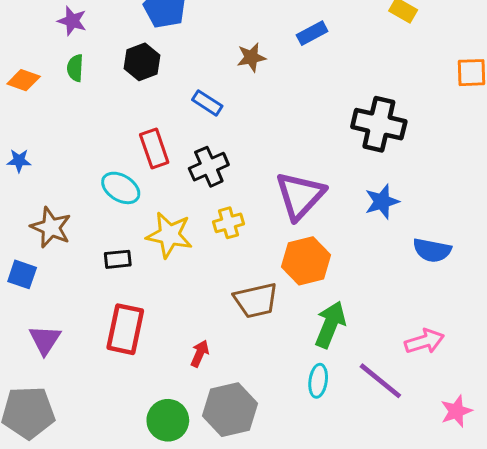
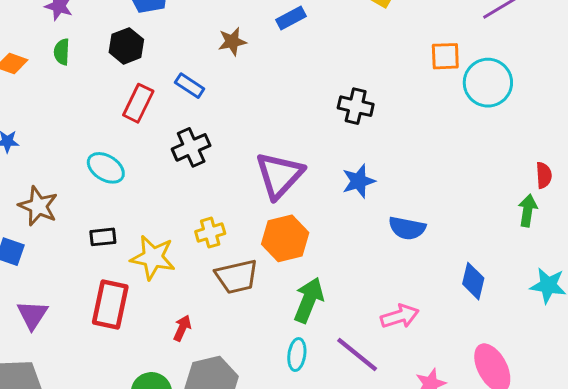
black cross: (379, 124) -> (356, 106), size x0.7
red rectangle: (154, 148) -> (138, 103), moved, turned 45
yellow cross: (229, 223) -> (210, 233), moved
yellow star: (169, 235) -> (153, 258), moved

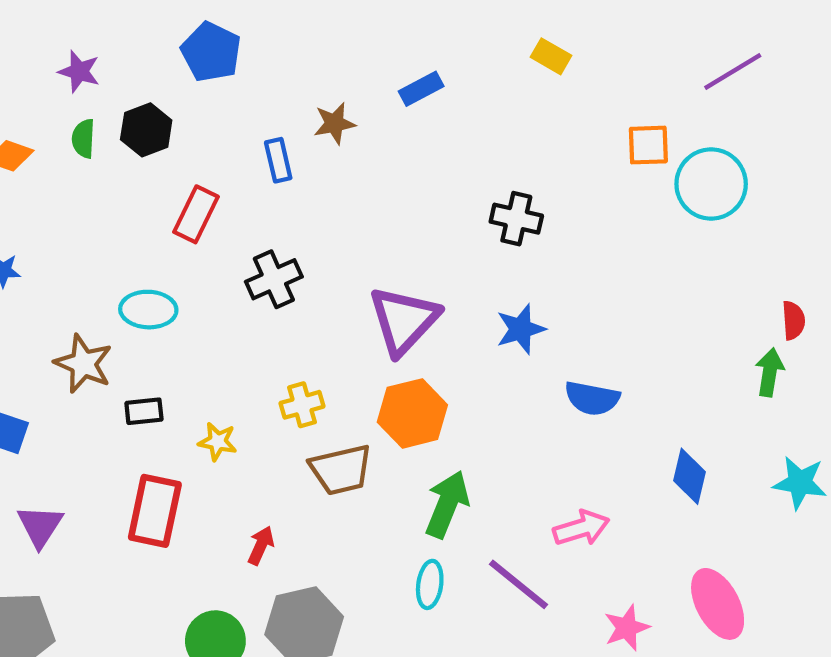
black hexagon: (126, 46) -> (146, 130), moved
blue rectangle: (190, 86) -> (278, 160), moved, turned 44
cyan ellipse: (106, 168) -> (148, 310), turned -30
brown star: (38, 206) -> (83, 364), moved
yellow star: (153, 258) -> (218, 442), size x0.6

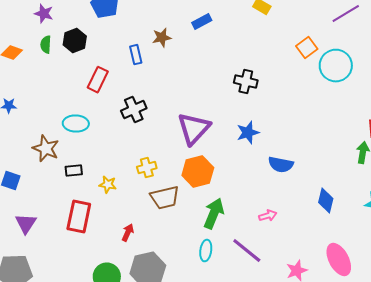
orange square: (648, 145) -> (307, 48), turned -35
pink arrow: (581, 528) -> (268, 216), moved, size x0.7

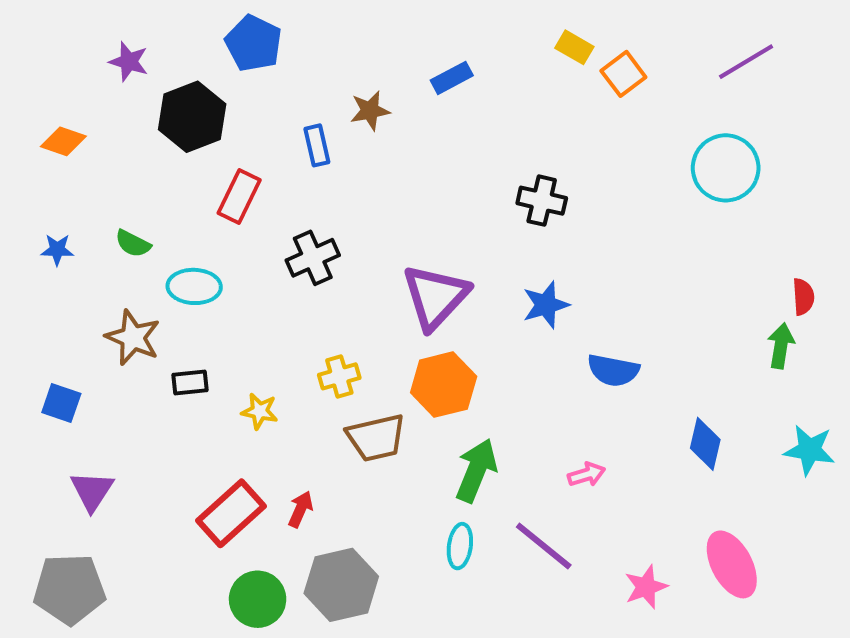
black hexagon: (75, 41) -> (192, 117), size x1.4
green semicircle: (46, 45) -> (133, 244), moved, turned -66
orange square: (307, 48) -> (623, 74), moved
red rectangle: (79, 217) -> (231, 513), moved, turned 36

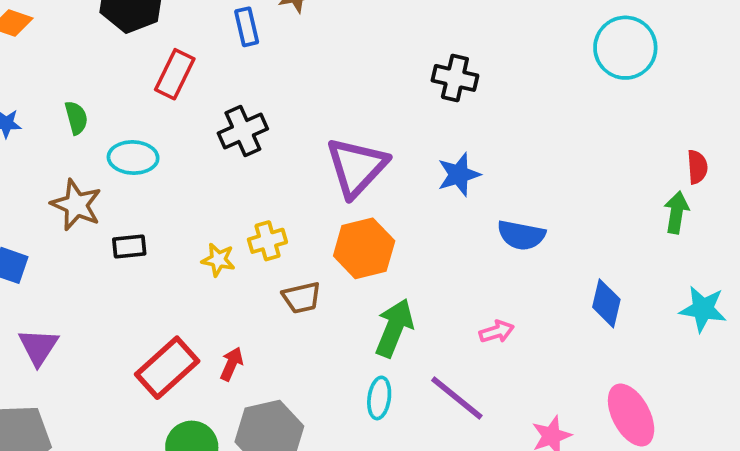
green semicircle: (133, 244) -> (76, 118), turned -132
yellow star: (260, 411) -> (218, 260), moved
brown trapezoid: (376, 438) -> (302, 298), size x0.7

